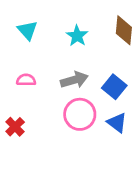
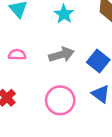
pink circle: (80, 114) -> (60, 100), moved

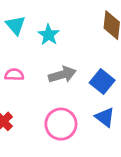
cyan star: (64, 14) -> (49, 35), moved

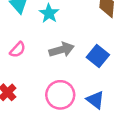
pink semicircle: (14, 75) -> (18, 50), turned 132
blue triangle: (105, 117) -> (95, 100), moved

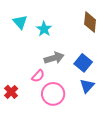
pink semicircle: (18, 50) -> (38, 76), moved
blue triangle: (95, 100) -> (87, 86), moved, turned 35

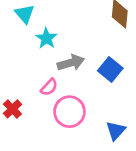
cyan star: (44, 29) -> (46, 38), moved
blue triangle: (87, 86) -> (116, 131), moved

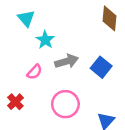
pink semicircle: (49, 87) -> (35, 72), moved

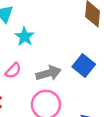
gray arrow: (67, 61) -> (48, 73), moved

